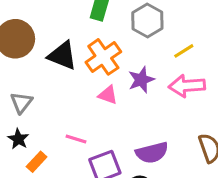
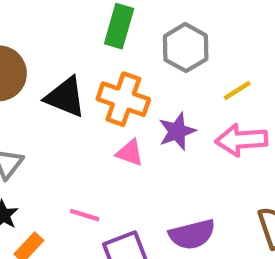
orange cross: (103, 57) -> (123, 99), turned -36

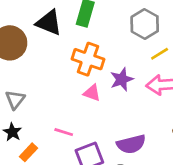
gray hexagon: (186, 48) -> (145, 24), moved
black triangle: (65, 97) -> (49, 23), moved

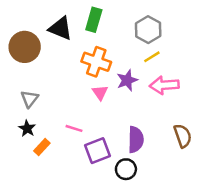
yellow line: (160, 54) -> (152, 57), moved
pink triangle: (92, 93) -> (100, 93), turned 35
purple semicircle: (131, 144) -> (136, 140), turned -75

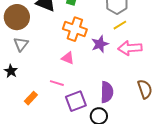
pink triangle: (100, 93) -> (68, 58), moved, turned -32
gray triangle: (30, 99) -> (21, 44), moved
black star: (27, 128) -> (11, 71), moved

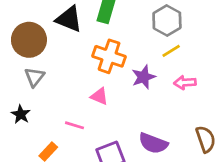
pink arrow: (130, 48) -> (185, 83), size x0.7
pink line: (57, 83) -> (75, 125), moved
purple semicircle: (107, 92) -> (153, 143), turned 110

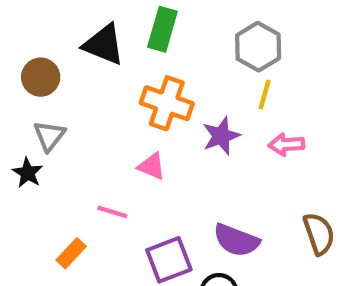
brown circle: (29, 40) -> (41, 77), size x0.7
yellow line: (171, 51) -> (265, 95), turned -42
black star: (21, 114) -> (28, 173), moved

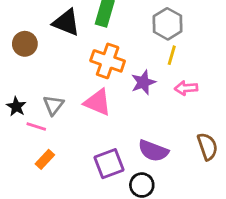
gray triangle: (49, 136) -> (53, 105), moved
pink triangle: (152, 166) -> (98, 102), size x1.5
pink line: (112, 212) -> (36, 127), moved

